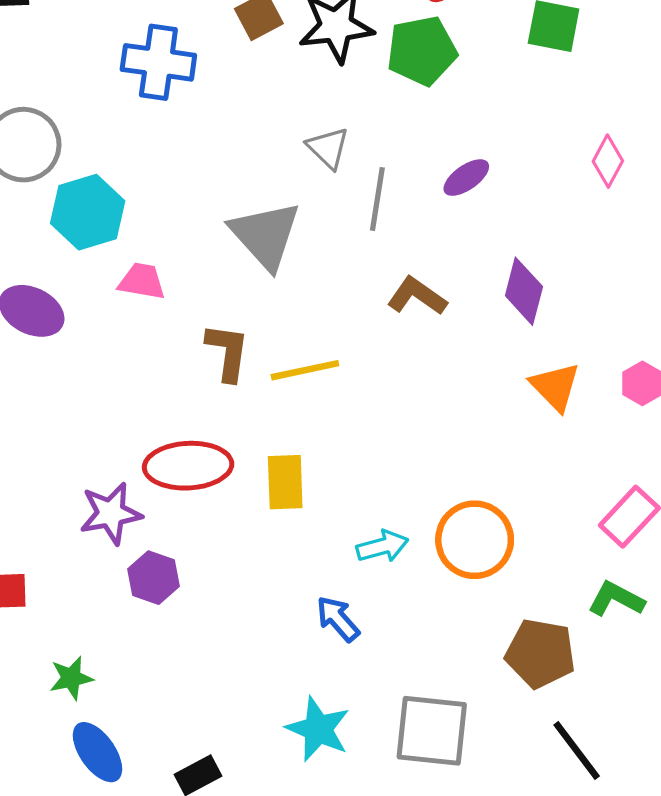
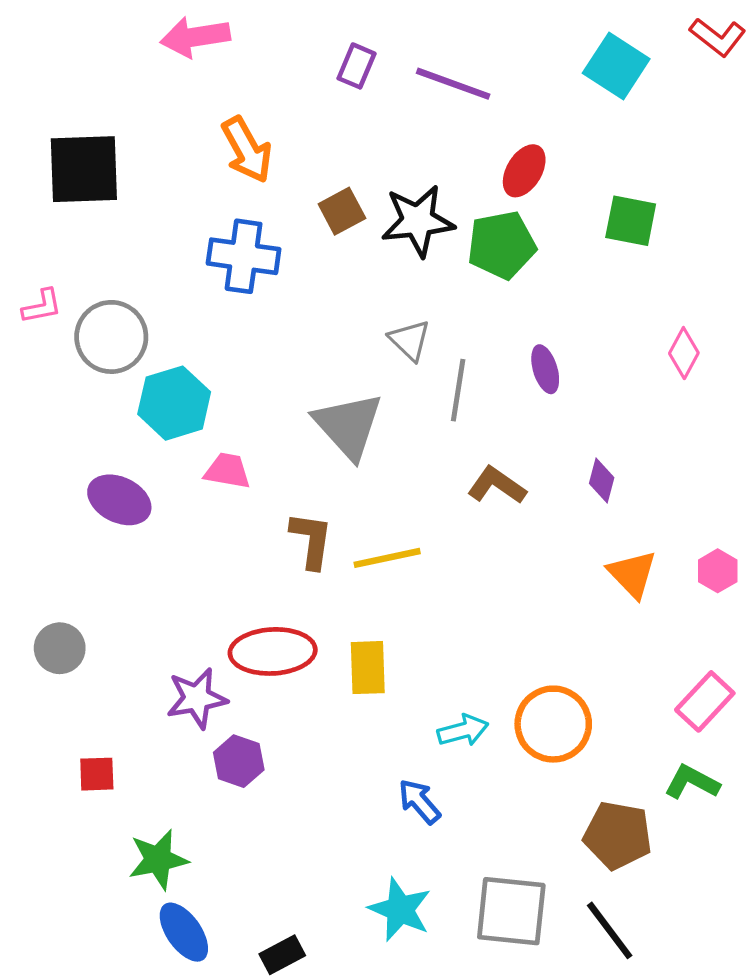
purple ellipse: (466, 178) -> (545, 369), turned -72
purple diamond: (524, 291) -> (602, 480), size x0.7
green star: (71, 678) -> (158, 860), size x1.4
black line: (577, 750) -> (610, 930), moved

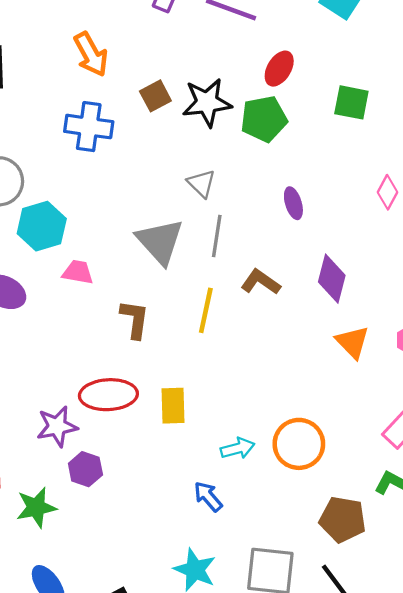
gray line: (458, 390) -> (217, 236), moved
purple diamond: (602, 480) -> (332, 279), size x1.6
yellow line: (387, 558) -> (206, 310), moved, turned -66
green star: (158, 860) -> (36, 507), moved

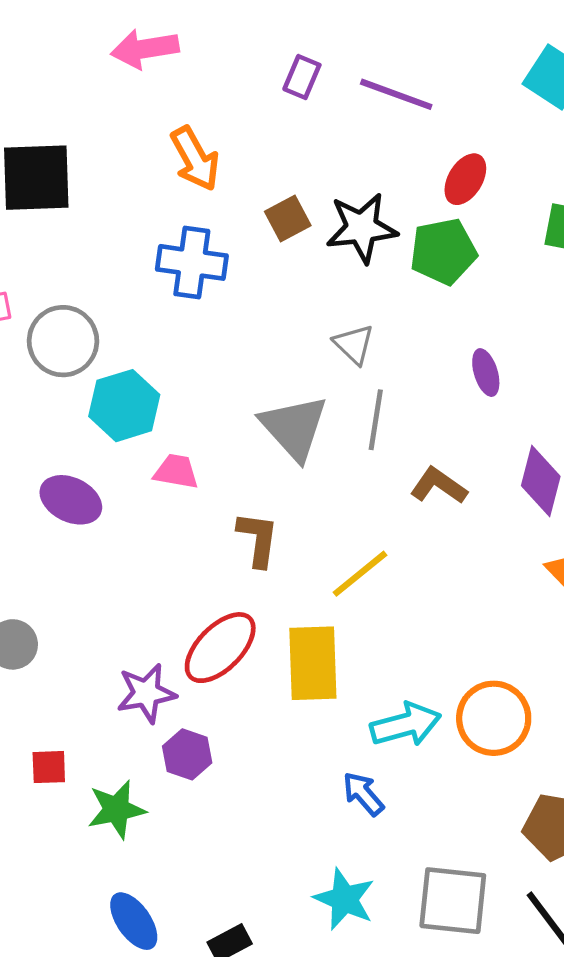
yellow line: (206, 310) -> (360, 574), moved, turned 39
red ellipse: (108, 395) -> (220, 648), turned -42
yellow rectangle: (173, 406) -> (313, 663), size x1.4
cyan arrow: (238, 448) -> (406, 725), size x1.4

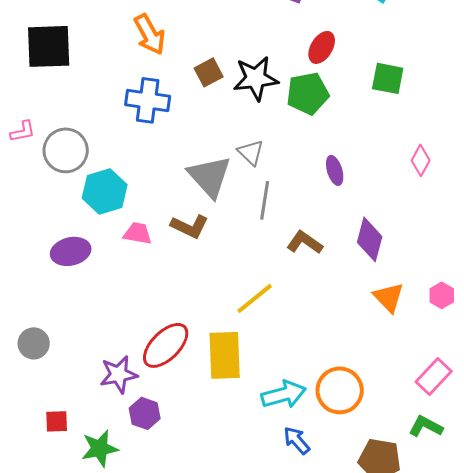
gray triangle: (294, 428) -> (210, 176), moved
purple ellipse: (71, 500) -> (71, 251), turned -39
brown L-shape: (258, 539) -> (190, 226), moved, turned 108
blue arrow: (363, 794) -> (297, 440), moved

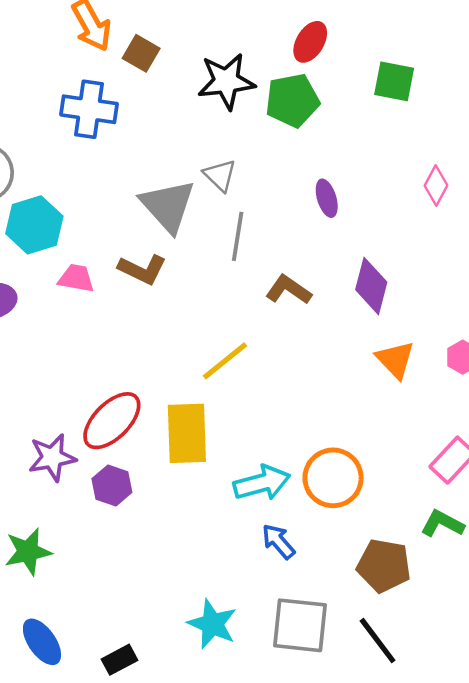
brown square: (209, 72) -> (141, 53), moved, turned -32
purple hexagon: (145, 413) -> (112, 485), moved

